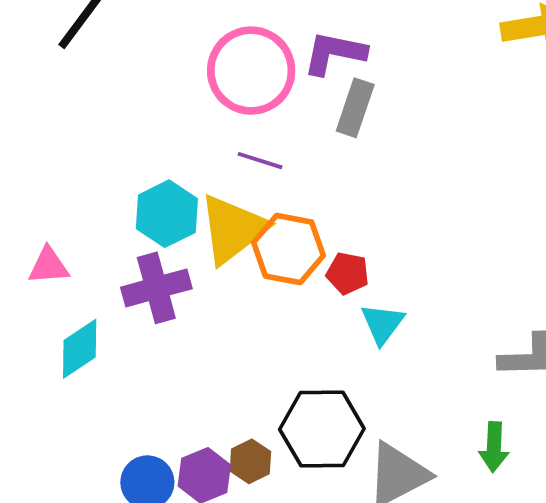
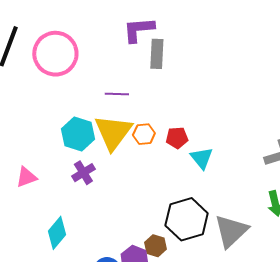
pink circle: (251, 71) -> (55, 54), moved
orange hexagon: (289, 249) -> (144, 134), size x0.6
purple cross: (156, 288) -> (83, 173), size x0.7
cyan diamond: (80, 349) -> (57, 233), moved

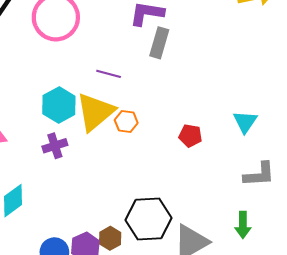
red pentagon: (177, 138) -> (190, 136), moved
cyan triangle: (202, 158) -> (245, 122), moved

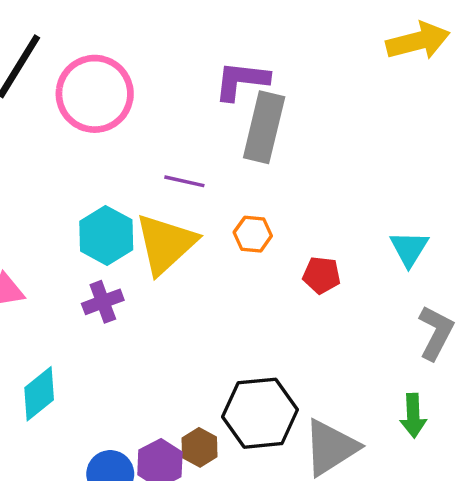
gray rectangle: (159, 43) -> (264, 127), size x1.4
orange hexagon: (126, 121) -> (253, 234), moved
gray L-shape: (259, 174) -> (436, 333), turned -56

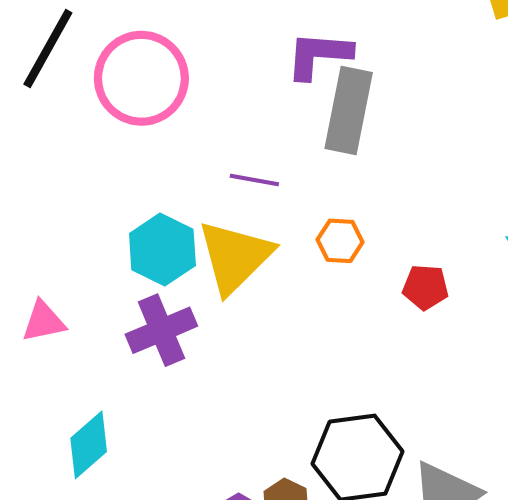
purple cross: (103, 302) -> (161, 330), size x1.4

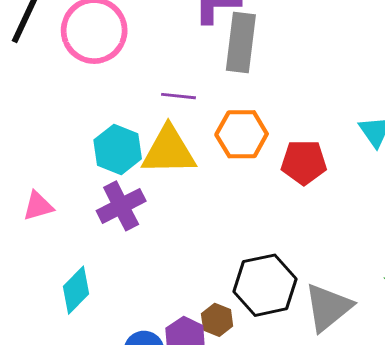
orange hexagon: (340, 241) -> (242, 134), size x1.6
yellow triangle: (235, 257) -> (169, 151), turned 48
red pentagon: (425, 287) -> (304, 162), size x1.4

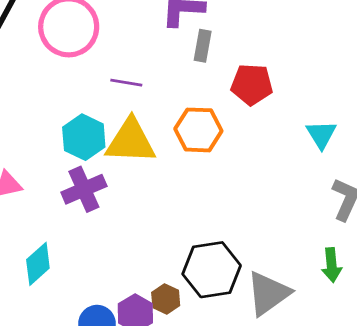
gray rectangle: (241, 43) -> (203, 46), size x0.6
purple line: (179, 96) -> (126, 83), moved
red pentagon: (304, 162) -> (252, 84), moved

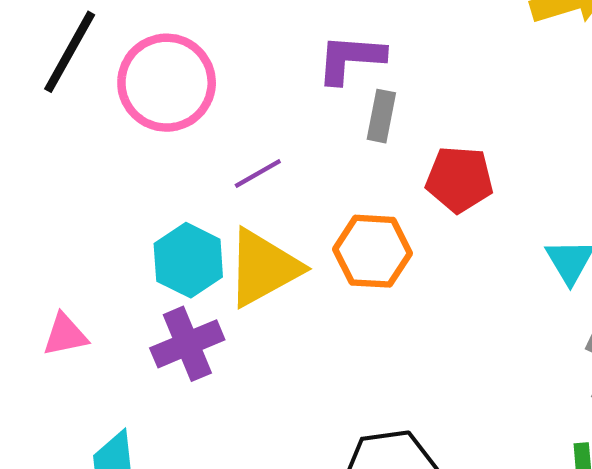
purple line: (126, 83) -> (258, 174), turned -40
yellow triangle: (131, 141) -> (263, 268), turned -32

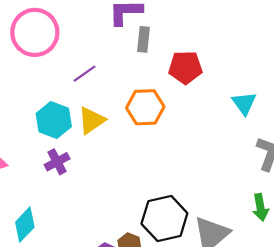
yellow triangle: (263, 268) -> (92, 120), size x0.7
purple cross: (187, 344) -> (57, 162), size x0.7

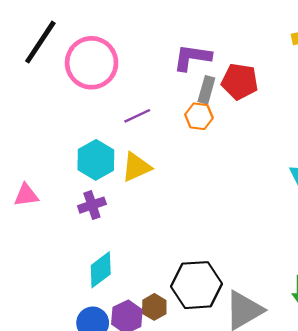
red pentagon: (185, 67) -> (240, 81), moved
orange hexagon: (145, 107) -> (199, 116), moved, size x0.7
cyan diamond: (25, 225) -> (101, 270), moved

